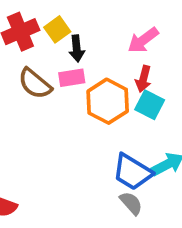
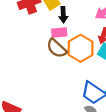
brown semicircle: (35, 84) -> (57, 48), moved

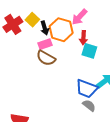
orange hexagon: (81, 48) -> (61, 30), moved

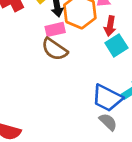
cyan square: (89, 51) -> (116, 45), turned 35

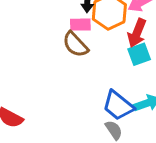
red arrow: (110, 26) -> (137, 33), size x1.4

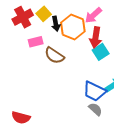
pink rectangle: (80, 25) -> (36, 42), moved

